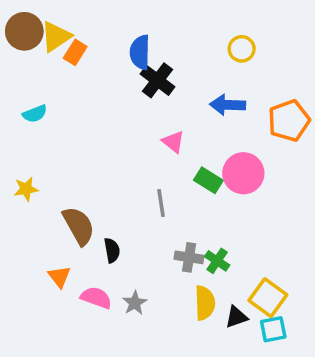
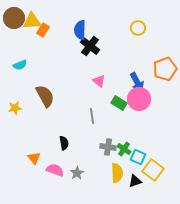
yellow triangle: (56, 37) -> (32, 21), turned 30
blue arrow: (228, 105) -> (137, 82), moved, turned -120
brown semicircle: (79, 226) -> (45, 96), moved
cyan square: (273, 329) -> (138, 157), moved, turned 35

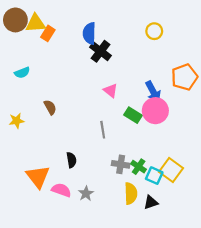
brown semicircle: (45, 96) -> (50, 107), size x0.6
orange triangle: (34, 158) -> (38, 177), size x1.6
yellow square: (153, 170) -> (171, 170), moved

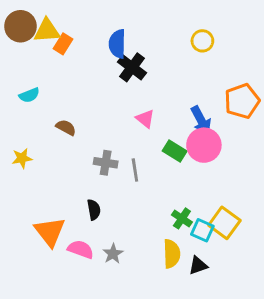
brown semicircle: (50, 107) -> (66, 127), moved, turned -32
gray cross: (121, 164) -> (106, 163), moved

